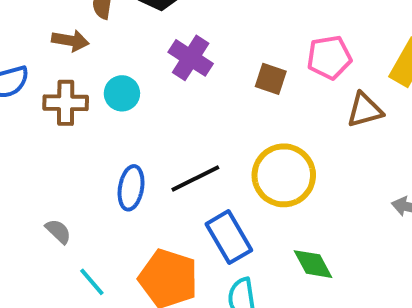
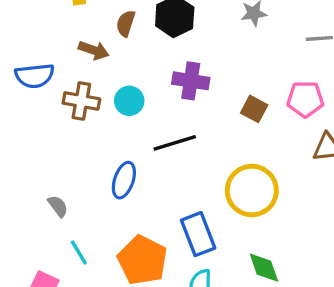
purple cross: (191, 58) -> (191, 81), turned -33
black line: (195, 178) -> (175, 143), moved

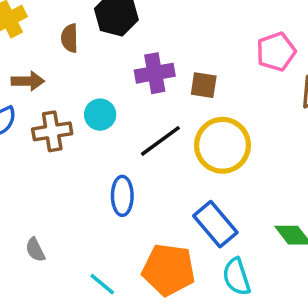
brown arrow: (94, 50) -> (28, 81), moved
brown square: (254, 109) -> (204, 85), moved
yellow circle: (252, 190) -> (223, 145), moved
gray semicircle: (58, 206) -> (35, 250), moved, turned -150

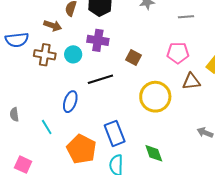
purple cross: (155, 73) -> (98, 40), moved
brown arrow: (28, 81) -> (53, 26), moved
yellow circle: (223, 145) -> (155, 97), moved
cyan line: (102, 284) -> (47, 127), moved

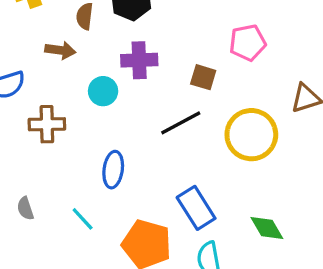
pink pentagon: (178, 53) -> (248, 43), moved
brown cross: (45, 55) -> (47, 124), moved
black line: (100, 79) -> (181, 123), moved

